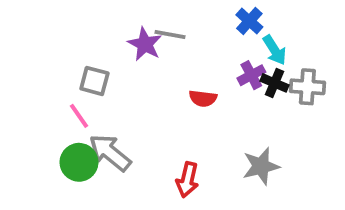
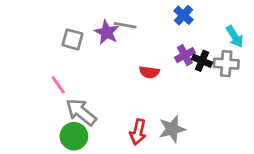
cyan arrow: (275, 50) -> (235, 37), moved
gray square: (94, 81) -> (72, 39), moved
green circle: (79, 162) -> (74, 136), moved
gray star: (261, 166) -> (172, 129), moved

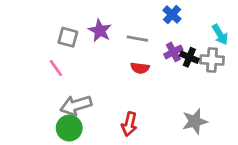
gray line: (125, 25) -> (137, 39), moved
pink line: (58, 85) -> (56, 68), moved
gray arrow: (81, 112) -> (76, 105), turned -56
gray star: (172, 129) -> (195, 121), moved

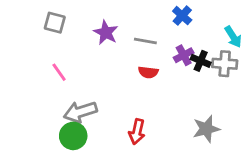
gray square: (68, 37) -> (55, 23), moved

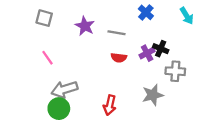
cyan arrow: (233, 37) -> (187, 16), moved
purple cross: (184, 55) -> (147, 53), moved
gray cross: (225, 64) -> (175, 71), moved
gray star: (206, 129) -> (153, 95), moved

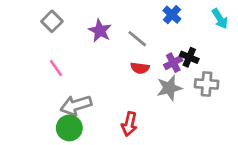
gray square: (44, 18) -> (52, 21), turned 30
gray line: (116, 33) -> (137, 39), turned 30
gray star: (153, 95) -> (169, 88), moved

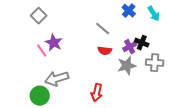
cyan arrow: (220, 19) -> (154, 14), moved
purple star: (100, 31) -> (54, 43), moved
green circle: (69, 128) -> (40, 96), moved

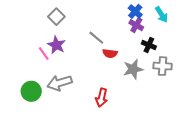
gray square: (39, 16) -> (56, 17), moved
gray line: (103, 29) -> (96, 38), moved
purple cross: (130, 47) -> (136, 25), moved, turned -32
green circle: (40, 96) -> (31, 91), moved

